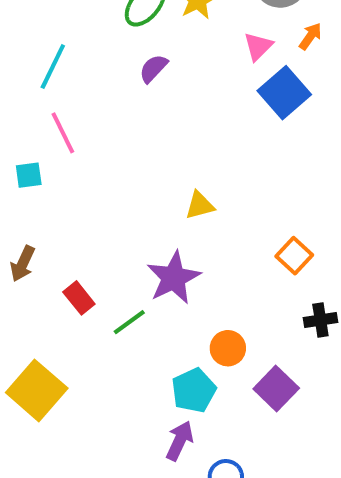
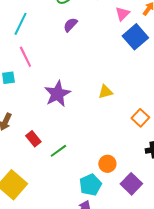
yellow triangle: (200, 205) -> (105, 92), moved
purple star: (174, 278) -> (57, 94), moved

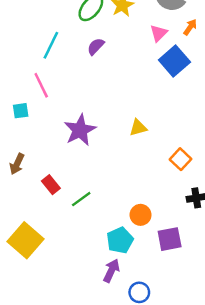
cyan line: (20, 24) -> (51, 45), moved
purple square: (131, 184) -> (170, 239), turned 35

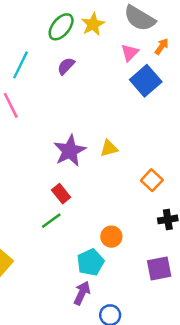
purple star: (80, 130) -> (70, 151), moved
red rectangle: (51, 185) -> (61, 194), moved
purple square: (170, 239) -> (159, 268), moved

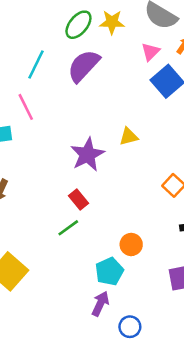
yellow star: (93, 24) -> (112, 22), turned 30
purple semicircle: (66, 66) -> (84, 66), size x1.8
yellow triangle: (109, 148) -> (129, 137), moved

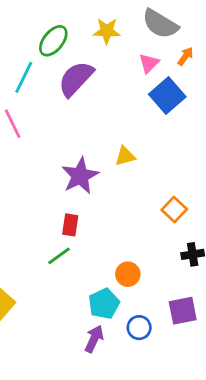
green ellipse: (78, 25) -> (53, 41), moved
red rectangle: (78, 199) -> (70, 225), turned 48
blue circle: (130, 327) -> (139, 328), moved

